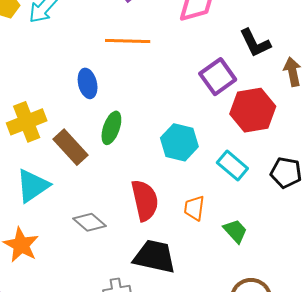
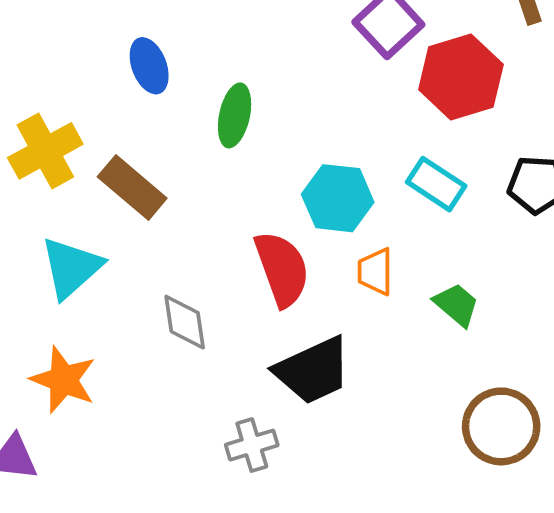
green ellipse: (111, 128) -> (235, 115), moved
cyan hexagon: (179, 142) -> (338, 198), moved
gray diamond: (89, 222) -> (185, 322), turned 48
black trapezoid: (155, 257) -> (313, 370), turned 150

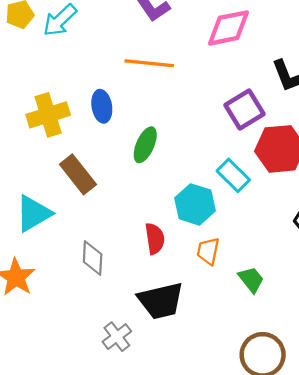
yellow cross: (45, 151) -> (48, 115), moved
cyan rectangle: (436, 184) -> (233, 175), moved
red semicircle: (282, 269) -> (155, 239), size x0.7
gray cross: (252, 445) -> (117, 337), turned -32

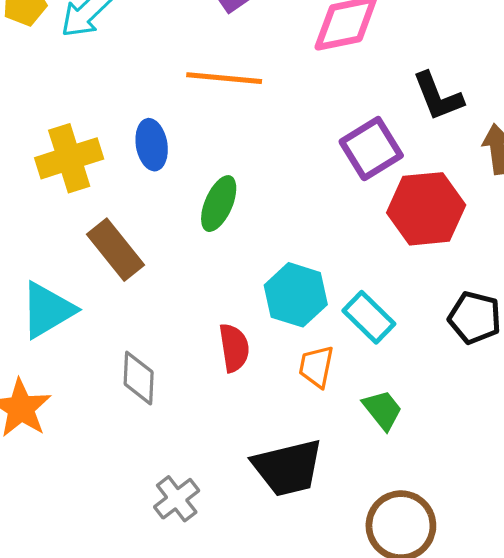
cyan rectangle: (233, 175) -> (369, 317), moved
black trapezoid: (161, 301) -> (288, 468), moved

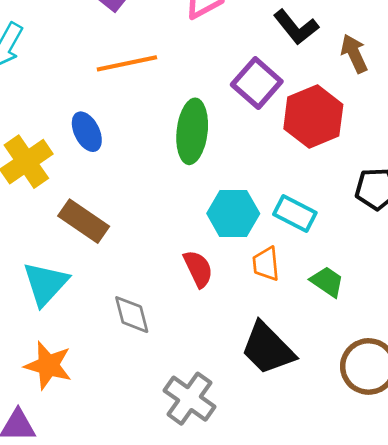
green ellipse: (219, 204) -> (192, 131), moved, size x1.4
black trapezoid: (288, 468) -> (268, 348), turned 76
gray cross: (177, 499) -> (189, 399), size x1.4

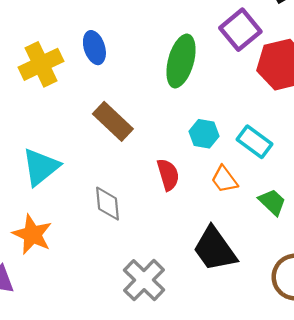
cyan hexagon: (233, 213) -> (204, 134), size x0.7
brown rectangle: (84, 221) -> (113, 121), moved
orange trapezoid: (266, 264) -> (224, 179), turned -40

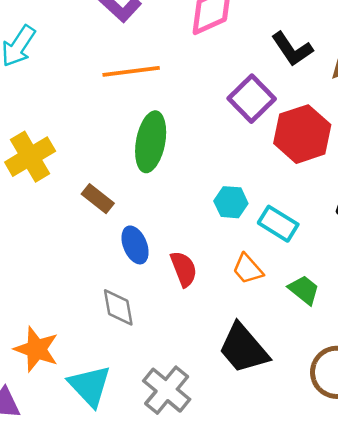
blue ellipse: (94, 48) -> (135, 245), moved
green ellipse: (181, 61) -> (151, 142), moved
brown rectangle: (113, 121) -> (98, 199), moved, size x0.7
cyan hexagon: (204, 134) -> (231, 202), moved
cyan triangle: (41, 167) -> (90, 386), moved, turned -30

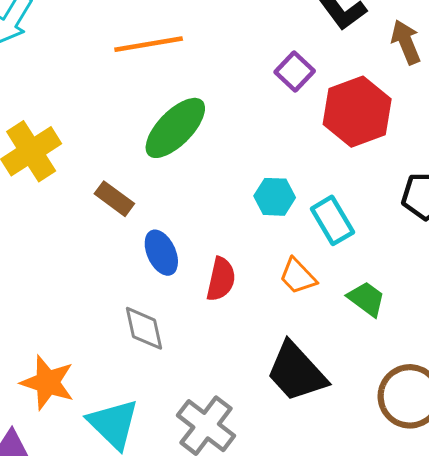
purple square: (252, 99) -> (295, 71), size x0.7
green ellipse: (151, 142) -> (175, 128), turned 36
cyan rectangle: (278, 224) -> (332, 220), turned 30
red semicircle: (184, 269) -> (221, 279), turned 36

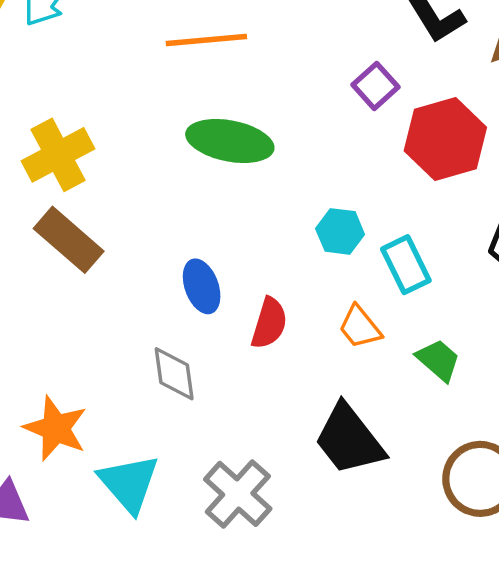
green ellipse: (175, 128) -> (230, 141), turned 52
brown rectangle: (114, 199) -> (69, 240), moved, size x1.5

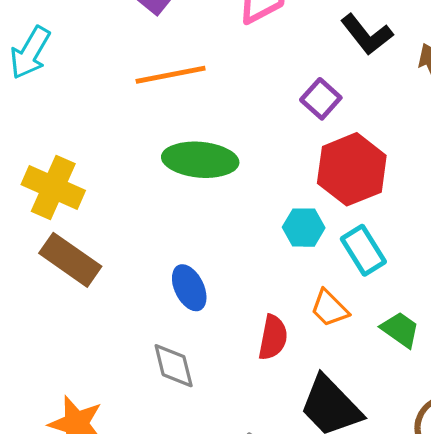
red hexagon: (445, 139) -> (352, 169), moved
yellow cross: (58, 155) -> (53, 188), turned -32
red semicircle: (269, 323) -> (273, 337), moved

